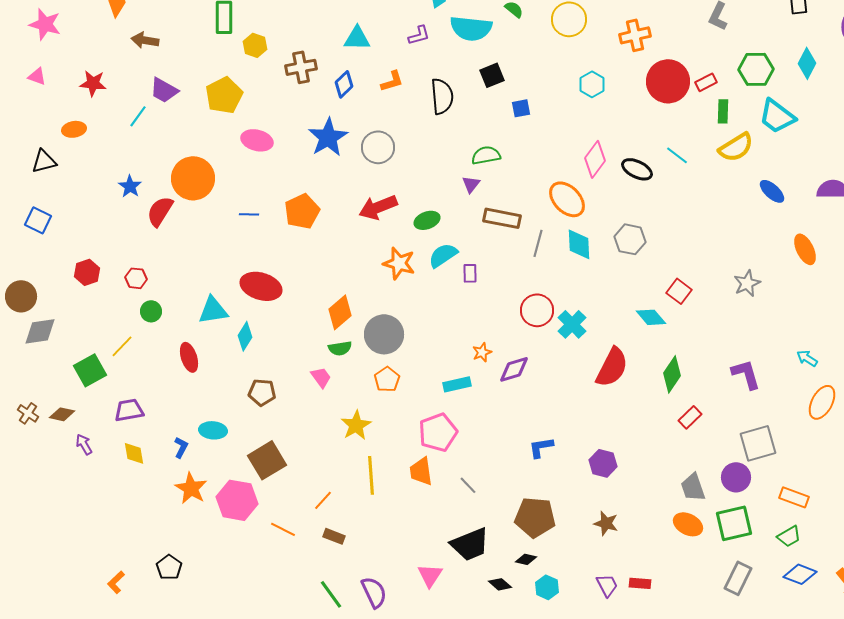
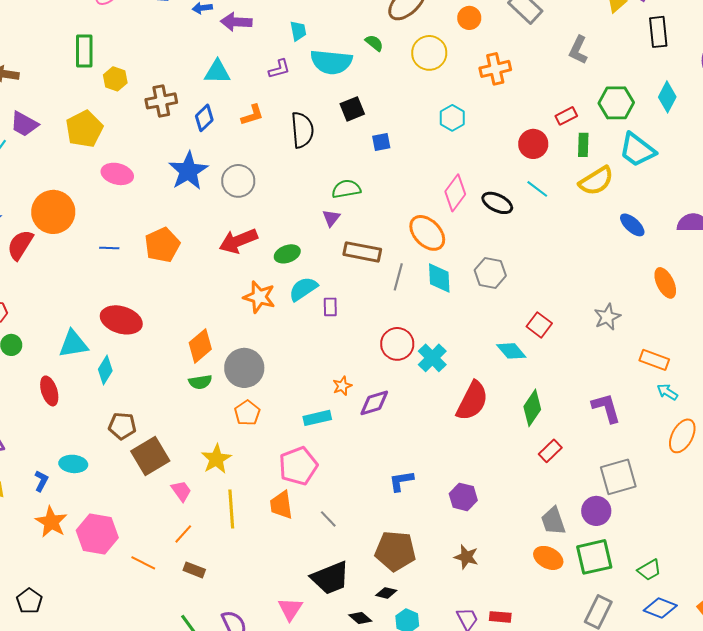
red circle: (668, 81) -> (533, 144), moved, size x0.7
pink trapezoid: (321, 377) -> (181, 491), moved
brown square: (267, 460) -> (150, 456), moved
orange rectangle: (794, 497) -> (654, 360), moved

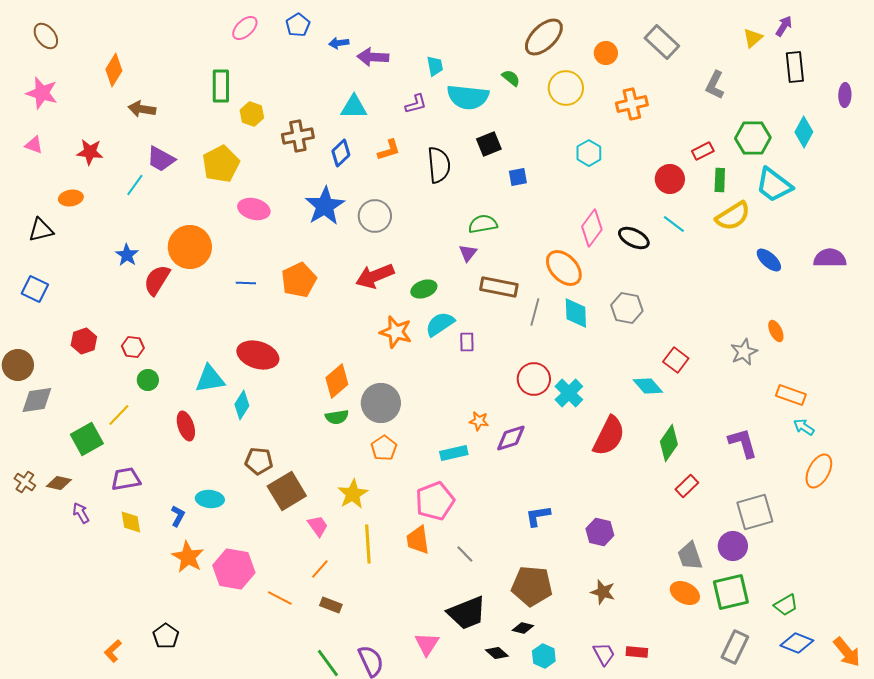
orange ellipse: (665, 283) -> (776, 331), moved, size x0.7
orange star: (342, 386) -> (479, 421), turned 30

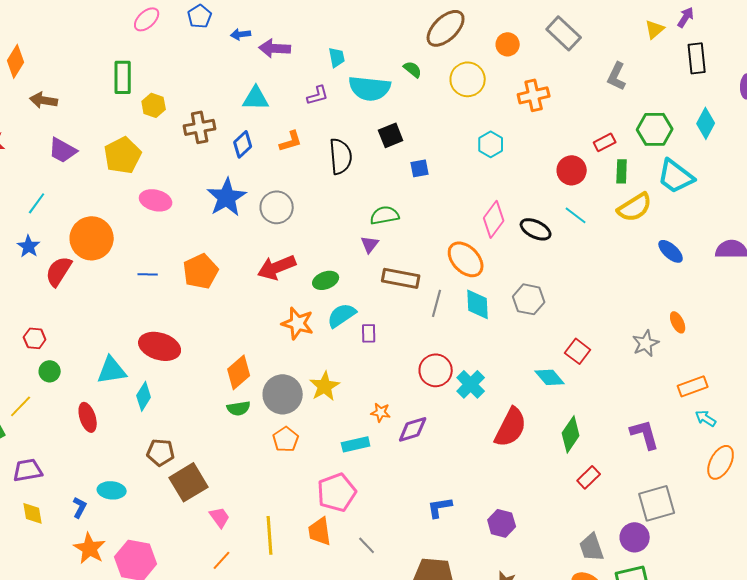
cyan line: (135, 185) -> (37, 203), moved
orange rectangle: (791, 395) -> (693, 386), turned -40
yellow star: (353, 494) -> (325, 386), moved

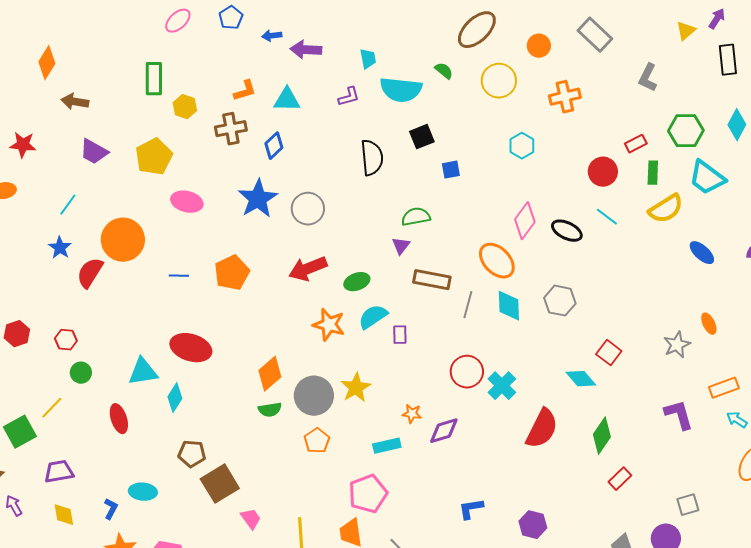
orange L-shape: (291, 141) -> (245, 91), moved
purple L-shape: (645, 434) -> (679, 415), moved
gray square: (657, 503) -> (688, 505), size x0.6

